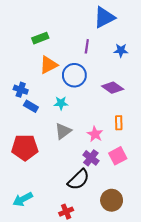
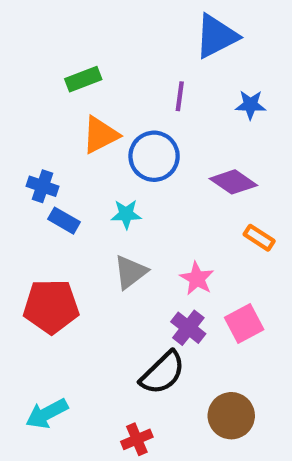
orange rectangle: (119, 123) -> (259, 238), moved, turned -56

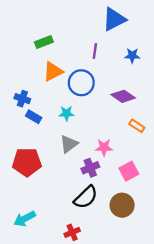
pink star: (197, 278) -> (104, 147), turned -30
purple cross: (188, 328) -> (90, 168), moved, turned 30
brown circle: (231, 416) -> (122, 205), moved

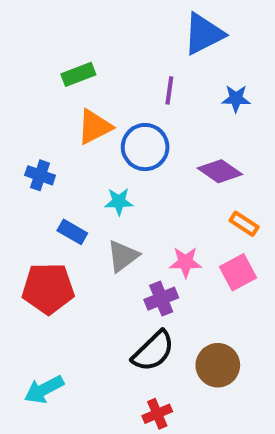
blue rectangle: (34, 117) -> (72, 232), moved
pink square: (129, 171) -> (238, 272), moved
red cross: (72, 232) -> (157, 414), moved

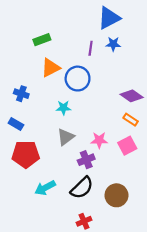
blue star: (236, 99) -> (113, 44), moved
purple diamond: (220, 171) -> (132, 96), moved
blue rectangle: (72, 232) -> (16, 124), moved
cyan arrow: (44, 389) -> (45, 188), moved

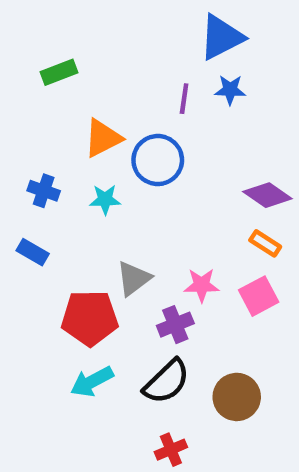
green rectangle: (42, 40) -> (59, 72), moved
cyan star: (63, 108) -> (105, 200), moved
red pentagon: (26, 154) -> (90, 318), moved

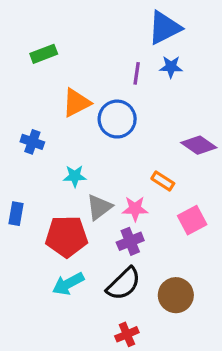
cyan star: (105, 200) -> (75, 176), moved
orange rectangle: (265, 243) -> (163, 181), moved
blue rectangle: (33, 252) -> (16, 214), moved, turned 70
pink star: (202, 285) -> (135, 209), moved

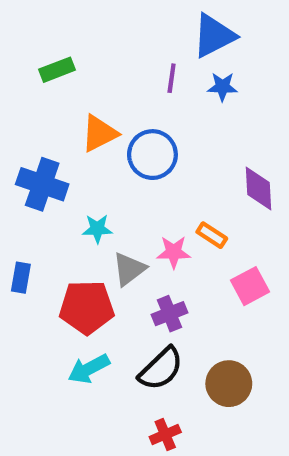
purple line: (137, 73) -> (172, 78), moved
blue cross: (32, 142) -> (42, 184), size x1.6
purple diamond: (199, 145) -> (258, 188), turned 52
pink star: (135, 209) -> (174, 252), moved

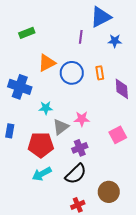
blue star: (222, 87) -> (115, 41), moved
orange rectangle: (212, 235) -> (100, 73), moved, turned 48
brown circle: (229, 384) -> (109, 192), moved

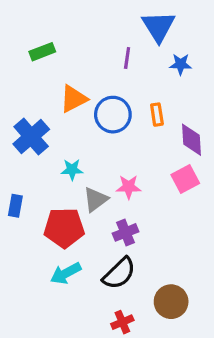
blue triangle: (101, 17) -> (158, 27), turned -35
blue cross: (20, 87) -> (31, 137), turned 30
pink square: (118, 135) -> (185, 179), moved

